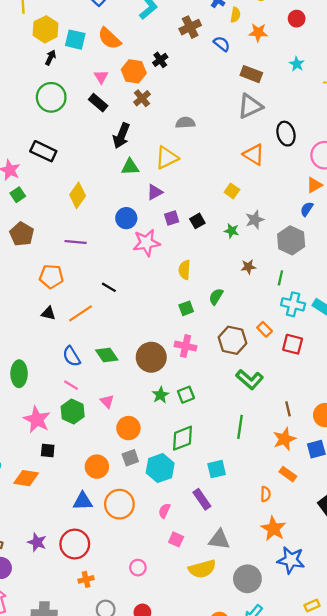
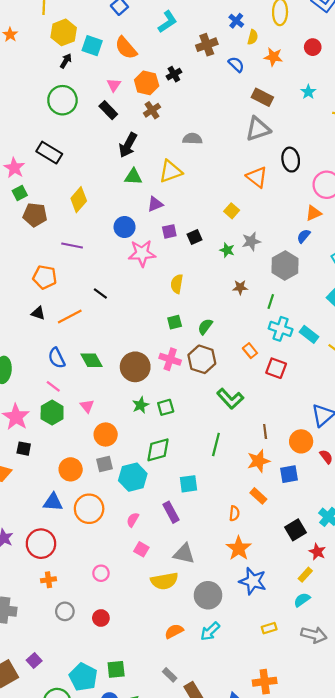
brown pentagon: (22, 234) -> (35, 215), moved, turned -30
green semicircle: (216, 297) -> (205, 327), moved
brown hexagon: (232, 340) -> (202, 359), moved

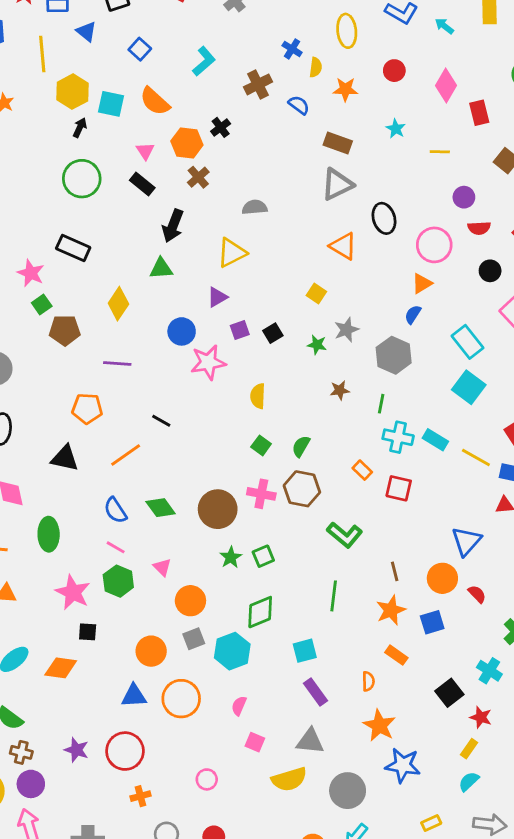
green triangle: (133, 177) -> (161, 269), moved
black triangle: (38, 313) -> (65, 458), moved, size x1.5
green square: (175, 322) -> (261, 445), turned -32
purple rectangle: (171, 512) -> (316, 692), moved

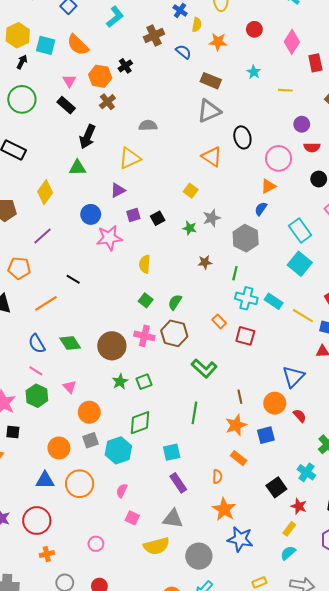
purple line: (117, 364) -> (43, 236), turned -48

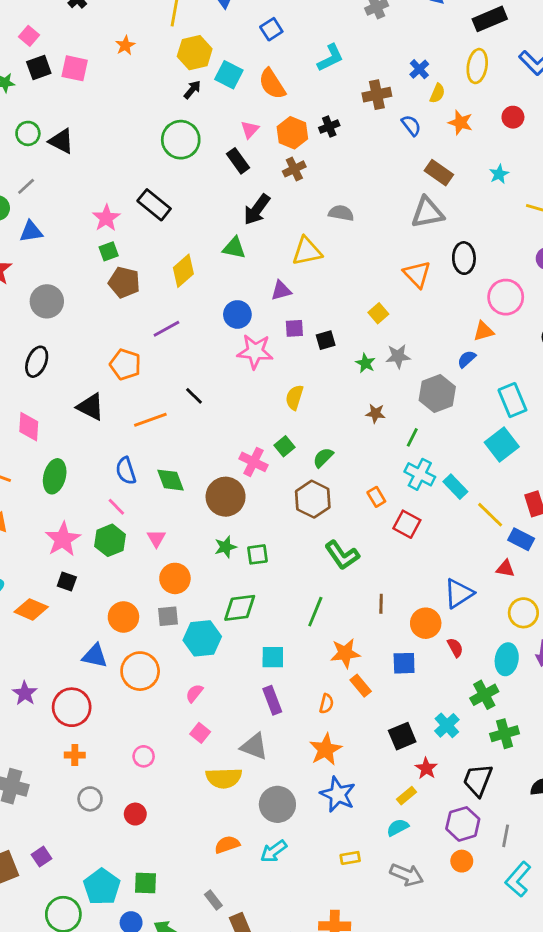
pink cross: (144, 336) -> (254, 462), moved
orange star: (236, 425) -> (345, 653), moved

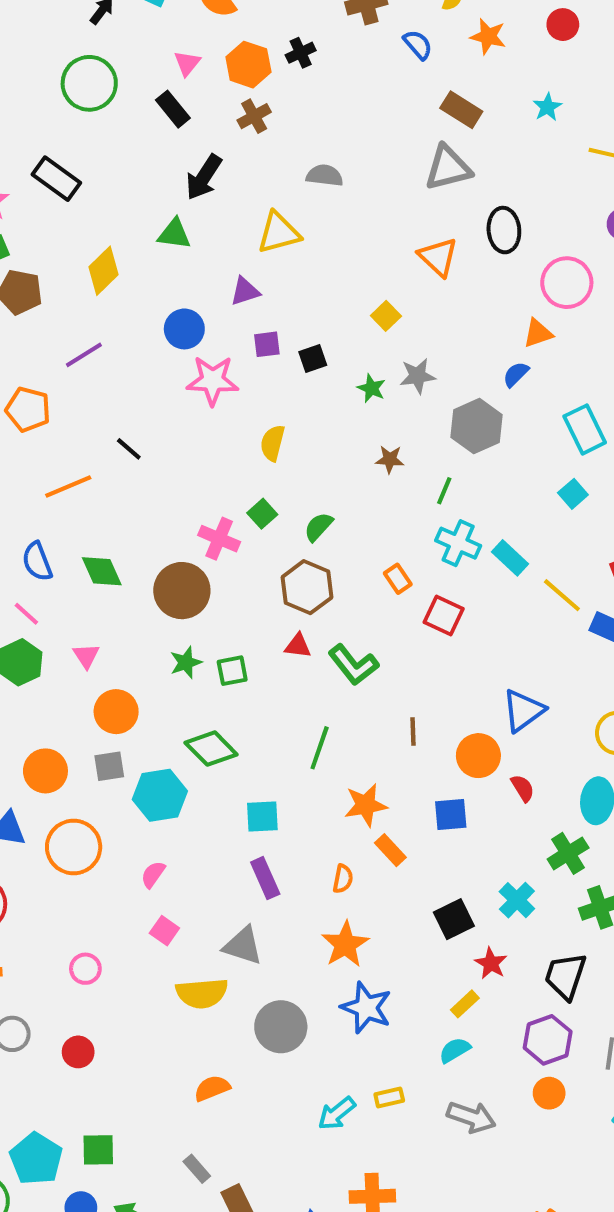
cyan square: (502, 444) -> (573, 494), size x0.6
red triangle: (505, 569) -> (298, 646), moved
green diamond: (240, 608) -> (211, 749), turned 56
cyan arrow: (274, 851) -> (337, 1113), moved

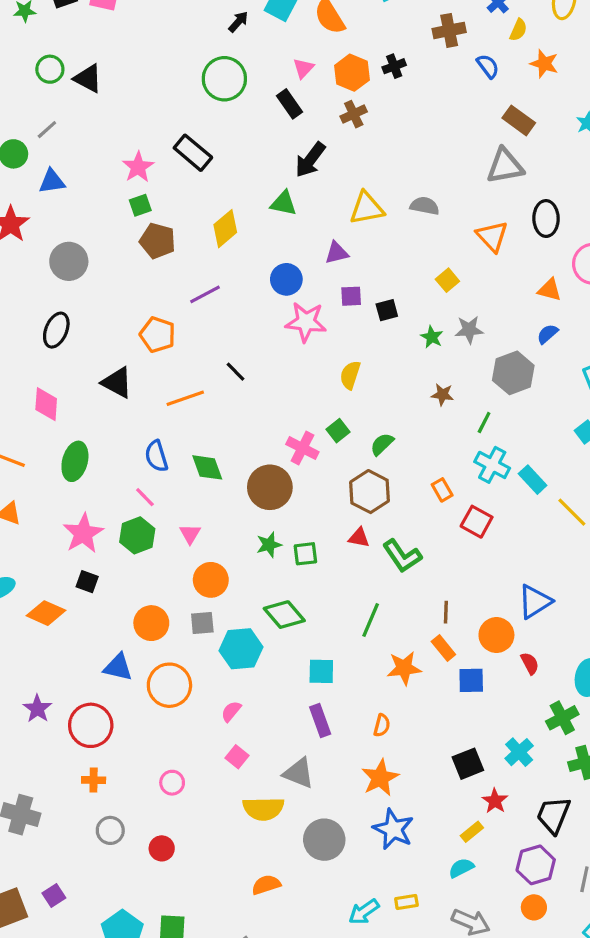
gray semicircle: (325, 176) -> (425, 206), moved
orange triangle: (538, 333) -> (550, 290), moved, turned 30
orange rectangle: (390, 850) -> (443, 648), moved

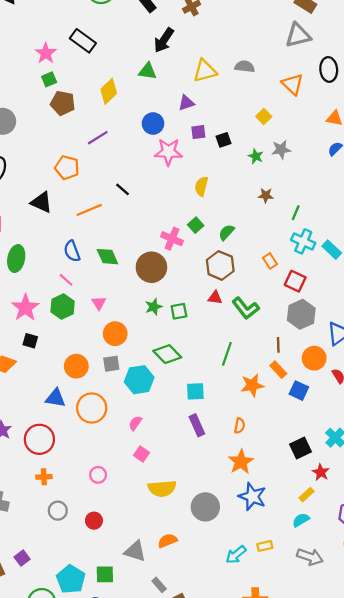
gray hexagon: (513, 373) -> (301, 314), moved
blue square: (471, 680) -> (299, 391), turned 30
gray triangle: (299, 773) -> (135, 551), moved

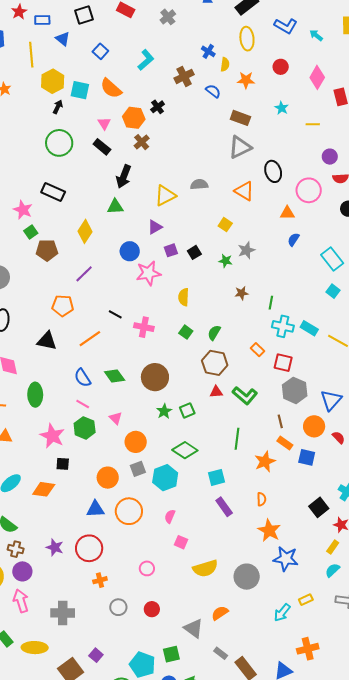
pink cross: (172, 239) -> (144, 327), moved
gray triangle: (135, 551) -> (193, 628), turned 30

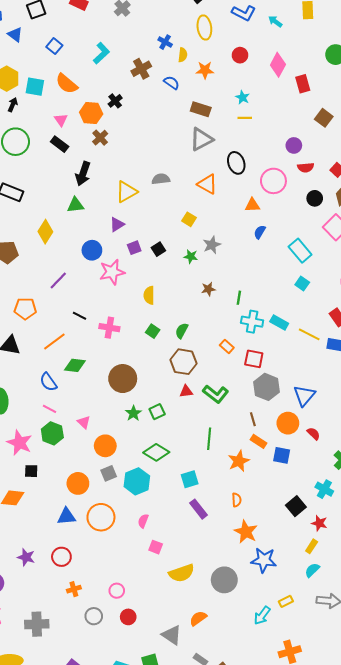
yellow line: (313, 124) -> (245, 118), moved
purple line: (84, 274) -> (58, 281), moved
green diamond: (115, 376) -> (75, 365), moved, turned -45
red circle: (89, 548) -> (61, 557), size x0.7
pink circle: (147, 568) -> (117, 591), moved

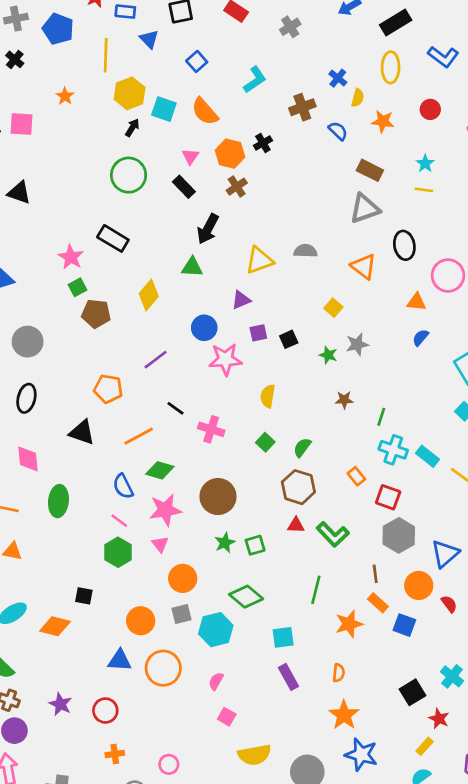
pink star: (19, 443) -> (165, 510), moved, turned 30

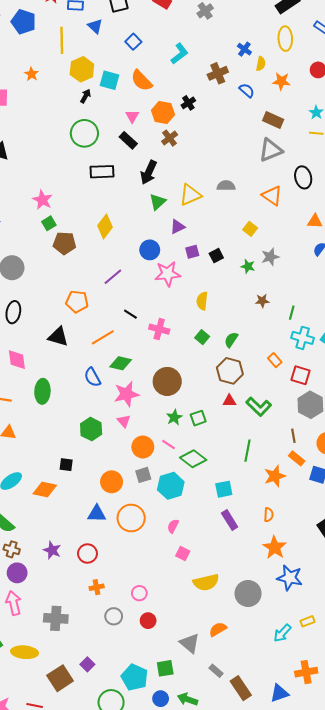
black rectangle: (113, 238) -> (102, 172), moved, turned -30
green triangle: (192, 267) -> (157, 202), moved, turned -42
pink line: (119, 521) -> (169, 445), moved

